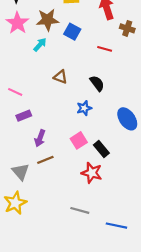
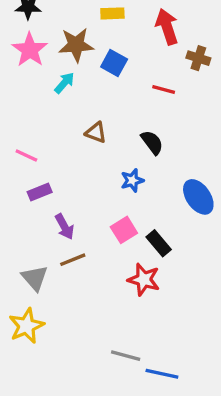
purple arrow: (40, 138) -> (64, 227), turned -49
gray line: (80, 210) -> (126, 356), moved
blue line: (116, 226) -> (162, 374), moved

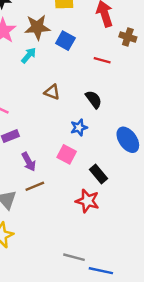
pink square: (124, 230) -> (67, 154), moved, turned -30

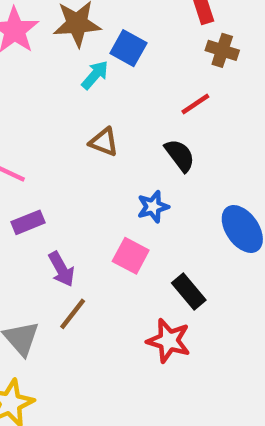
brown cross: (128, 37) -> (222, 50), moved
cyan arrow: (29, 55) -> (95, 75), moved
red line: (102, 60) -> (195, 104), moved, turned -49
brown line: (35, 186) -> (73, 314), turned -30

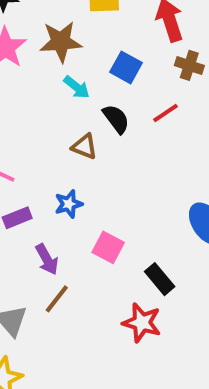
blue square: (128, 48) -> (126, 67), moved
cyan arrow: (95, 75) -> (77, 87), turned 88
black semicircle: (180, 155) -> (116, 119), moved
blue star: (153, 207) -> (69, 204), moved

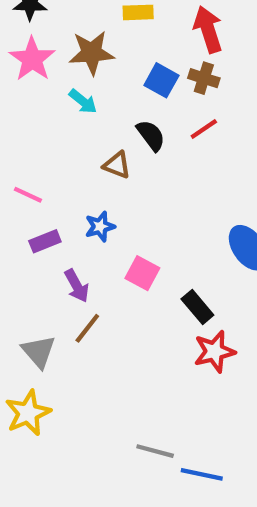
brown cross: (189, 65) -> (204, 78), moved
cyan arrow: (77, 87) -> (83, 101), moved
red star: (142, 323) -> (214, 352), moved, turned -30

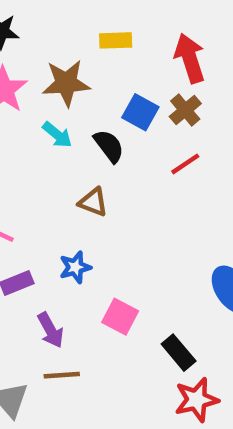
brown cross: (204, 78) -> (185, 110), turned 32
black semicircle: (151, 135) -> (109, 146), moved
brown line: (87, 328) -> (62, 375), turned 48

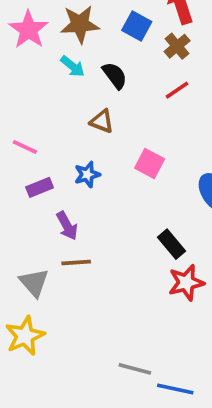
blue square: (140, 112) -> (137, 26), moved
pink square: (120, 317) -> (150, 163), moved

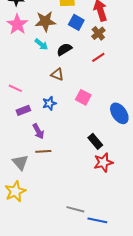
black semicircle: (115, 75) -> (64, 49), turned -84

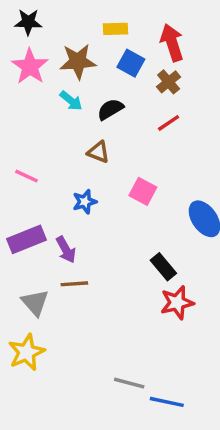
purple rectangle: (23, 110) -> (27, 239), moved, size x1.5

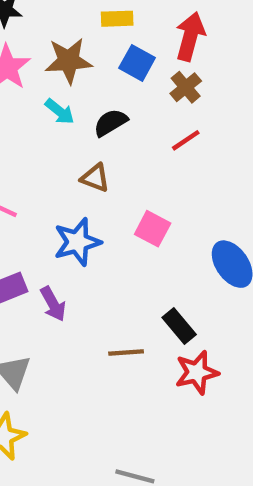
red arrow: (172, 43) -> (190, 36), turned 33
blue star: (85, 202) -> (77, 242), size x1.5
brown line: (74, 284) -> (126, 353), moved

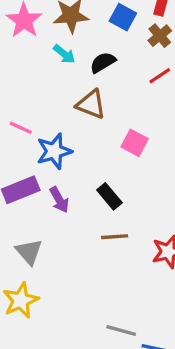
brown triangle: (95, 178) -> (91, 104), size x1.4
blue star: (77, 242) -> (54, 151), moved
black rectangle: (179, 326) -> (109, 196), moved

